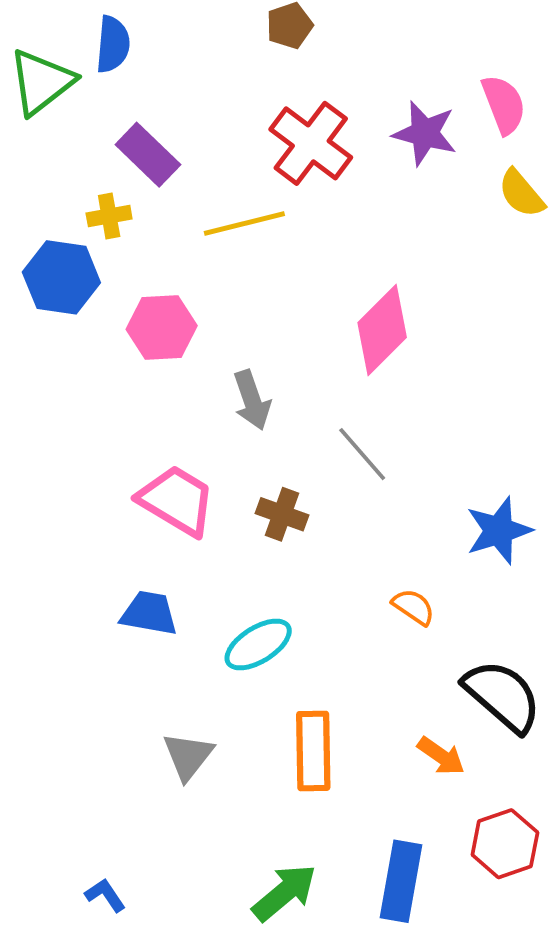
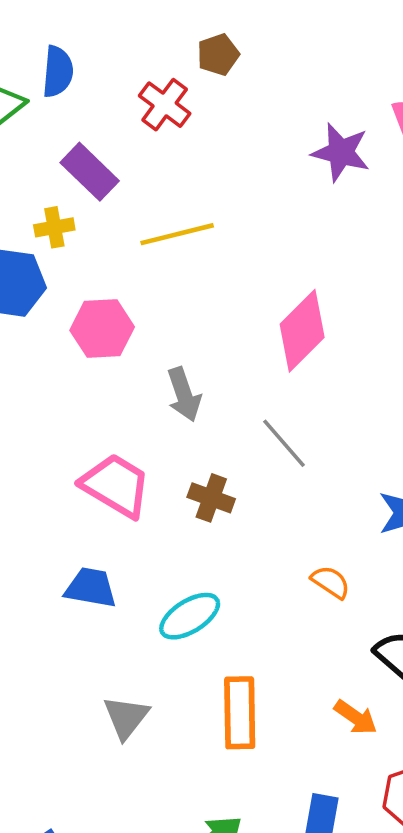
red cross: (311, 143) -> (165, 105), moved, size x0.7

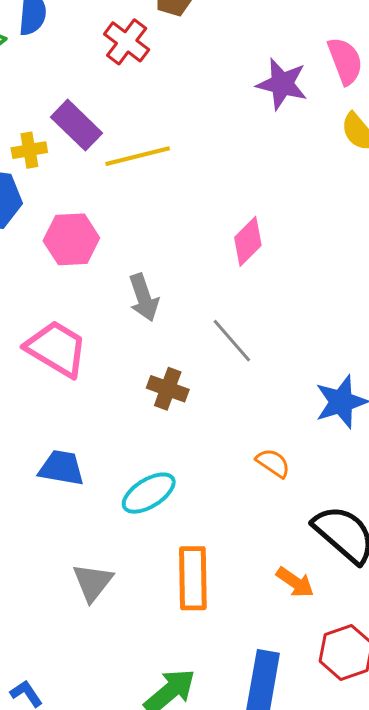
purple rectangle: (90, 172) -> (76, 125), moved
pink diamond: (302, 331) -> (248, 241), size x0.7
pink trapezoid: (116, 485) -> (56, 349), moved

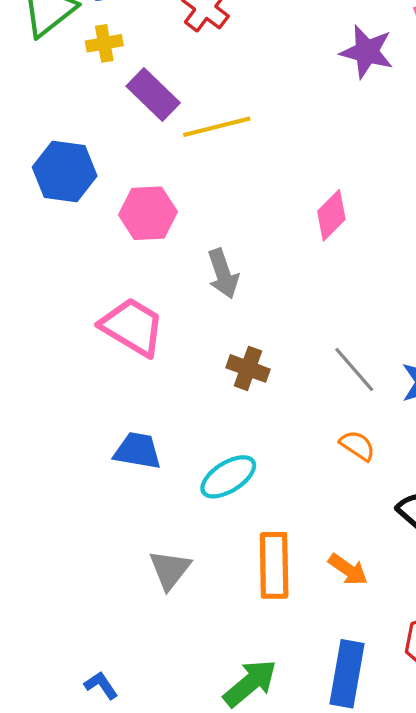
yellow cross: (29, 150) -> (104, 43), moved
gray line: (232, 341) -> (354, 370), moved
orange arrow: (295, 582) -> (348, 570), moved

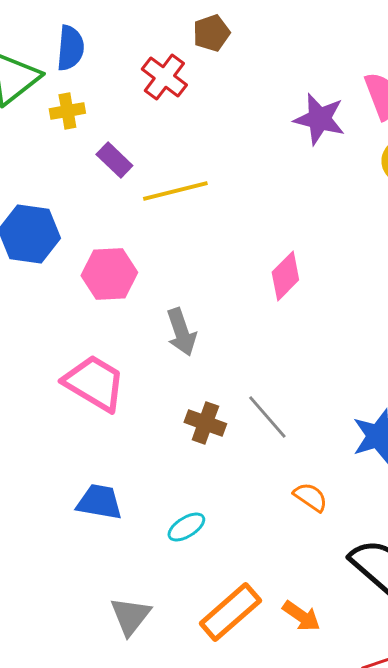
purple rectangle: (153, 94) -> (114, 160), size x0.7
gray line: (354, 370) -> (267, 417), moved
cyan ellipse: (228, 477) -> (186, 527), size x0.7
orange rectangle: (274, 565) -> (230, 612), turned 50

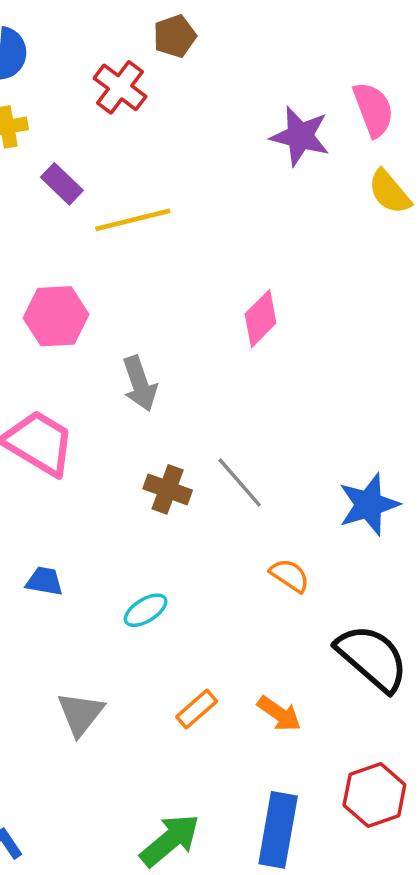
blue trapezoid: (99, 502) -> (44, 581), size x0.7
orange rectangle: (230, 612) -> (197, 709), size x0.6

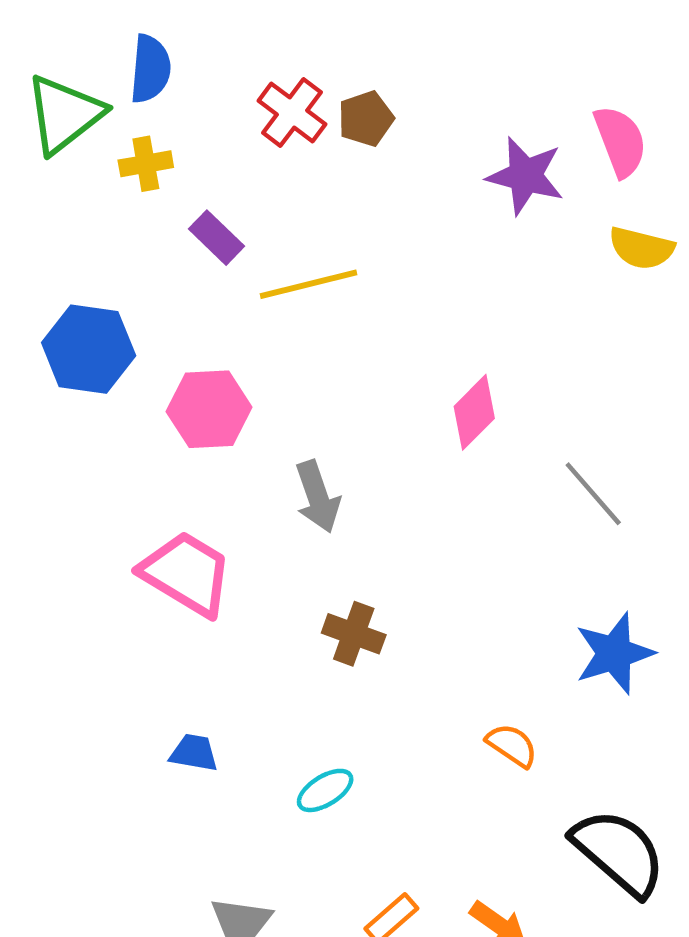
brown pentagon: (175, 36) -> (366, 119), moved
yellow semicircle: (390, 192) -> (641, 248), turned -36
gray line: (240, 482) -> (593, 494), moved

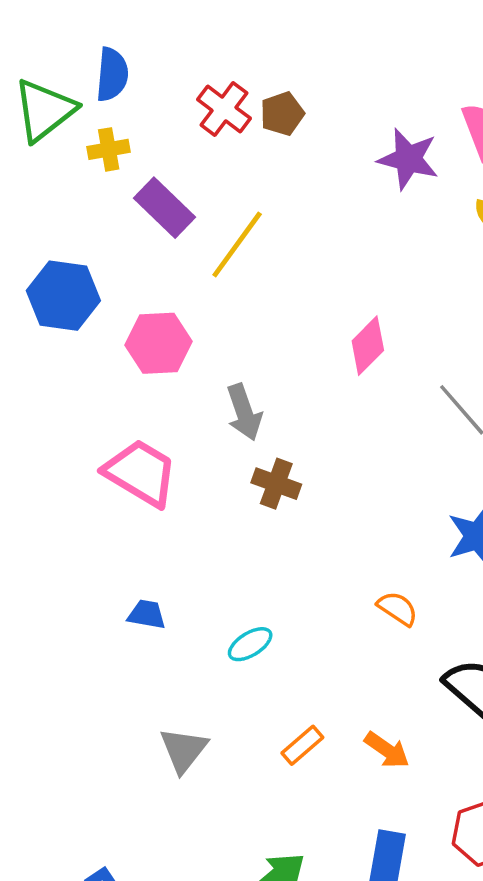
purple rectangle: (217, 238) -> (164, 208), size x1.4
yellow line: (308, 284) -> (237, 245), turned -40
brown cross: (354, 634) -> (276, 484), moved

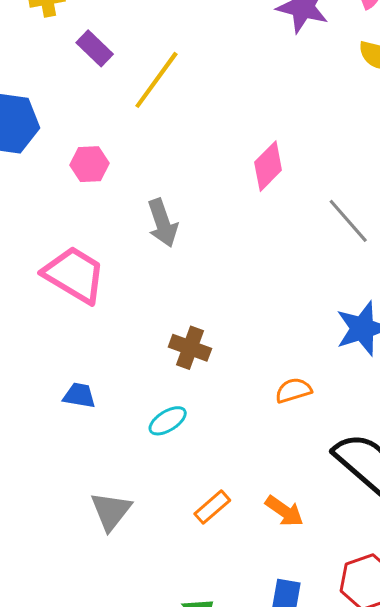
purple rectangle: (164, 208) -> (95, 48), size x0.7
pink hexagon: (159, 343) -> (89, 164), size x0.7
brown cross: (276, 484) -> (190, 348), moved
orange semicircle: (398, 608) -> (293, 390), turned -51

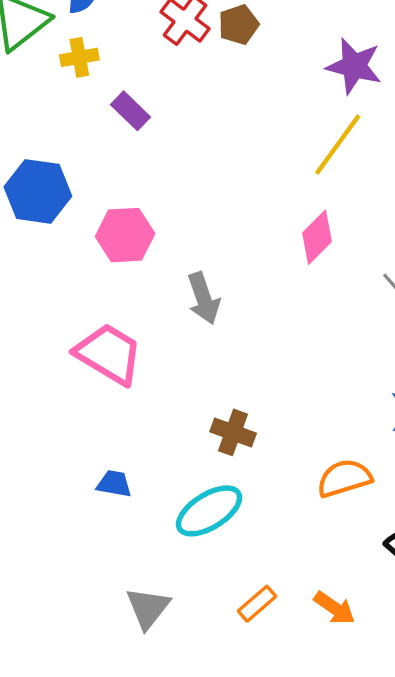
yellow line: (156, 80) -> (338, 145), moved
pink hexagon: (89, 164) -> (125, 235), size x1.4
orange semicircle: (293, 390) -> (344, 478), size x1.4
cyan ellipse: (168, 421) -> (209, 511), size x1.6

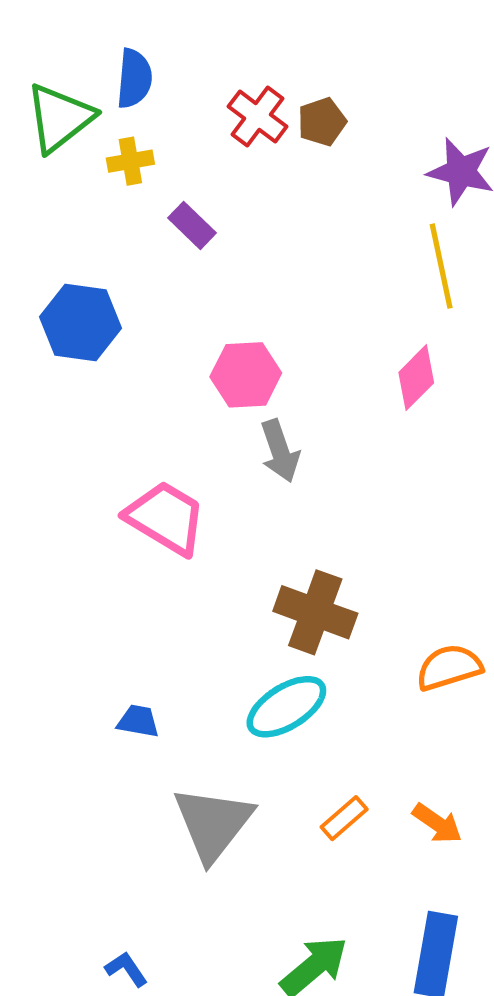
yellow line: (338, 145) -> (441, 266), turned -48
pink hexagon: (125, 235) -> (246, 375), moved
brown cross: (233, 432) -> (315, 612), size x1.5
blue trapezoid: (114, 484) -> (138, 721), moved
gray triangle: (148, 608) -> (213, 823), size x1.5

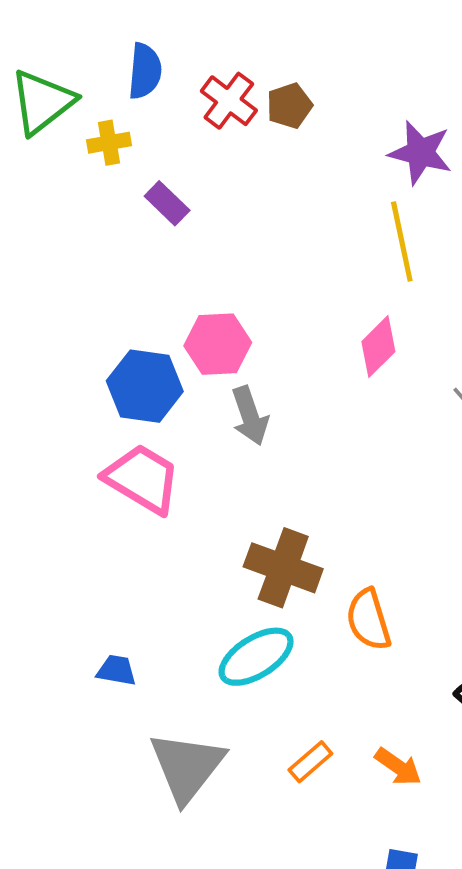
blue semicircle: (134, 79) -> (145, 71), moved
blue hexagon: (81, 322) -> (145, 386), moved
orange semicircle: (449, 667) -> (368, 620), moved, turned -90

